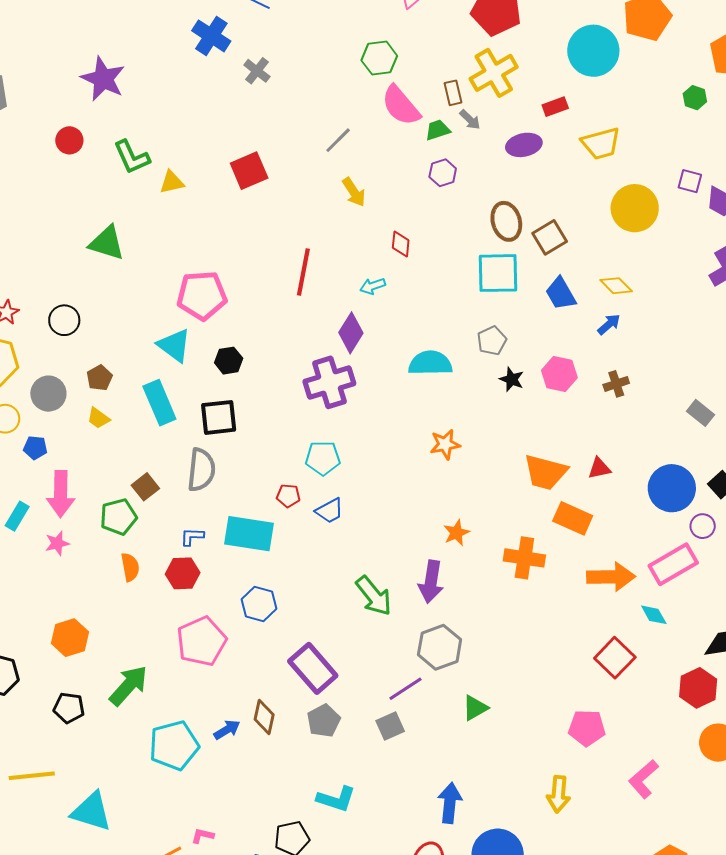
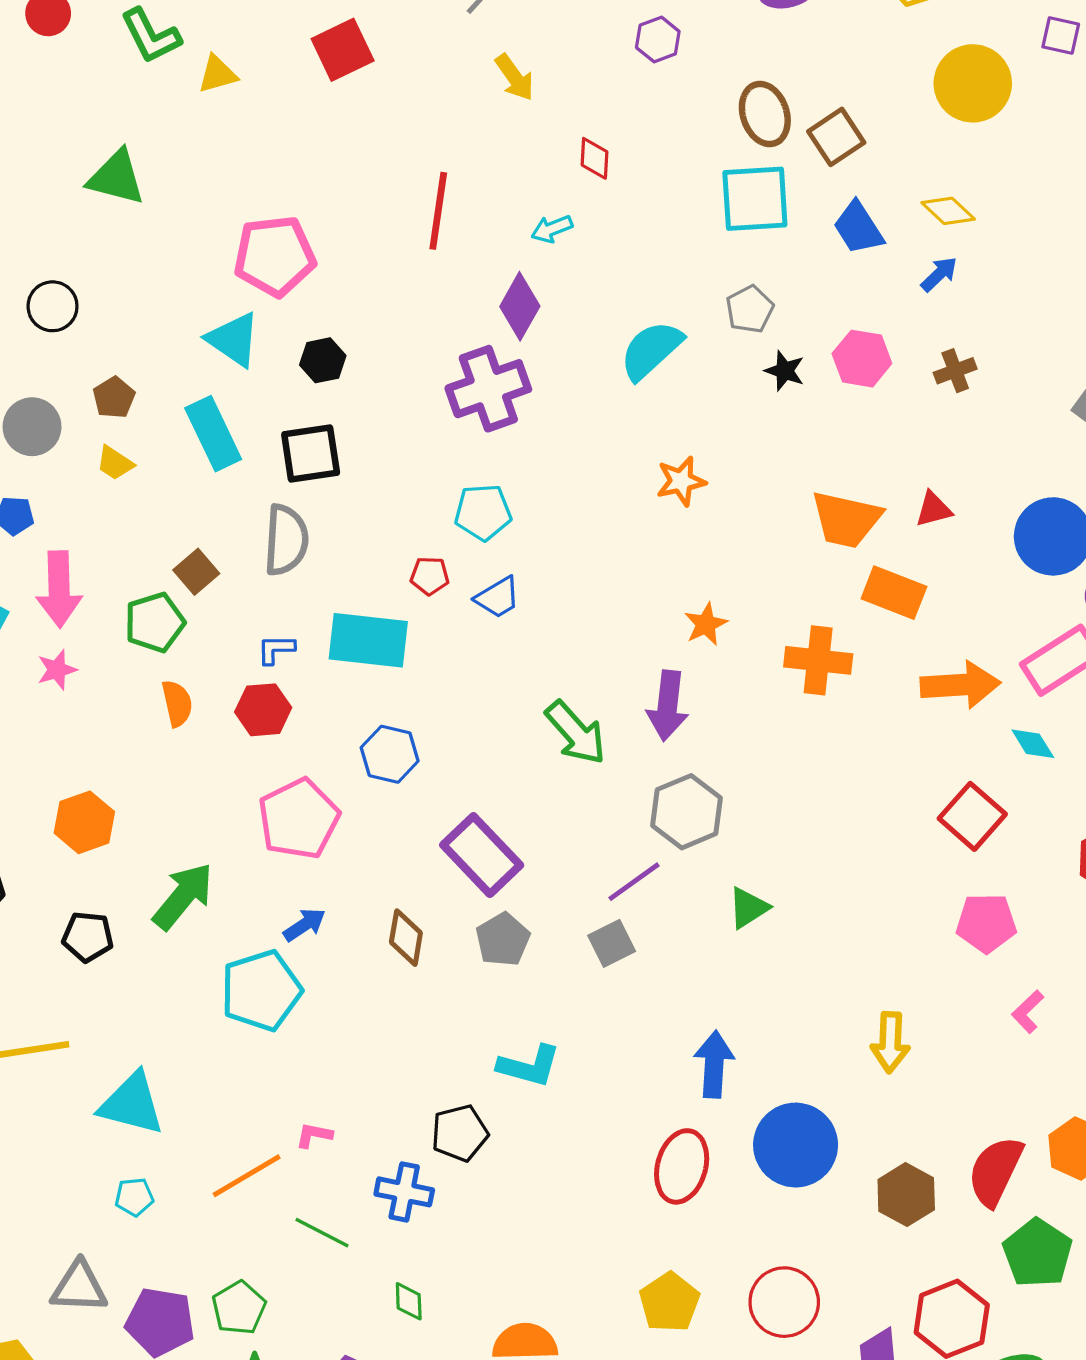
cyan semicircle: (430, 363) -> (651, 350), turned -39
pink pentagon: (587, 728) -> (986, 923), moved
blue arrow: (227, 730) -> (304, 925), moved
pink L-shape: (644, 779) -> (1028, 1012), size x0.7

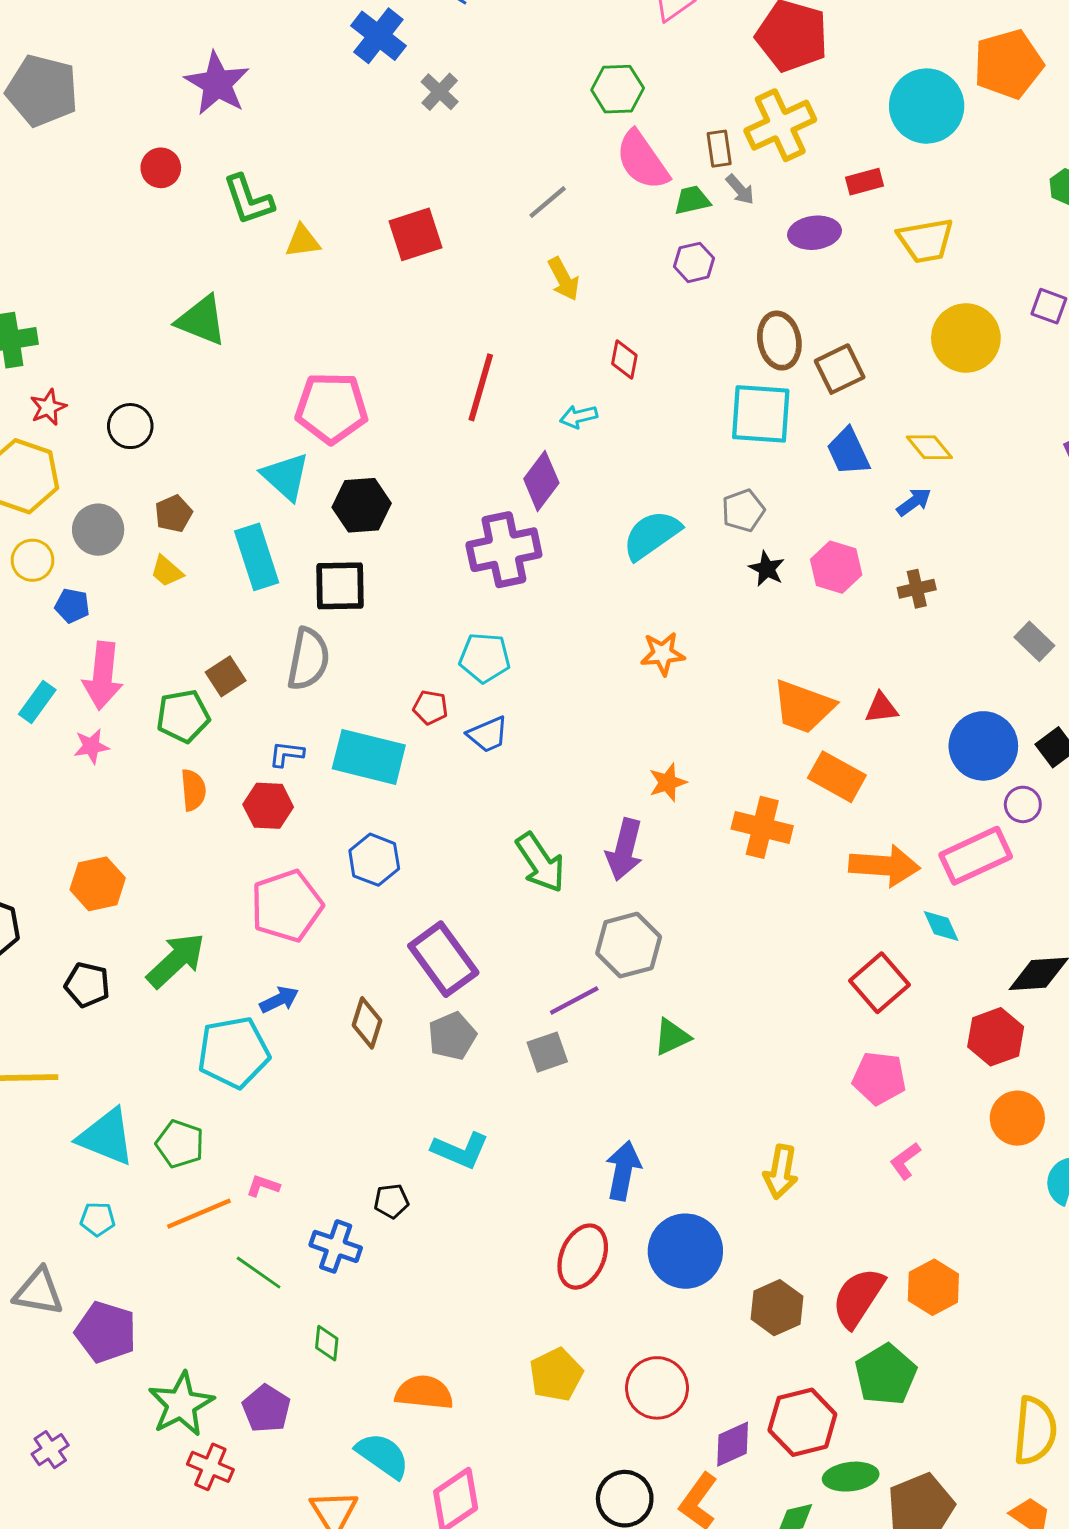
black hexagon: (323, 360) -> (362, 505), size x1.4
black pentagon: (460, 1133) -> (391, 1201), size x0.7
green pentagon: (239, 1308) -> (180, 1144), moved, turned -30

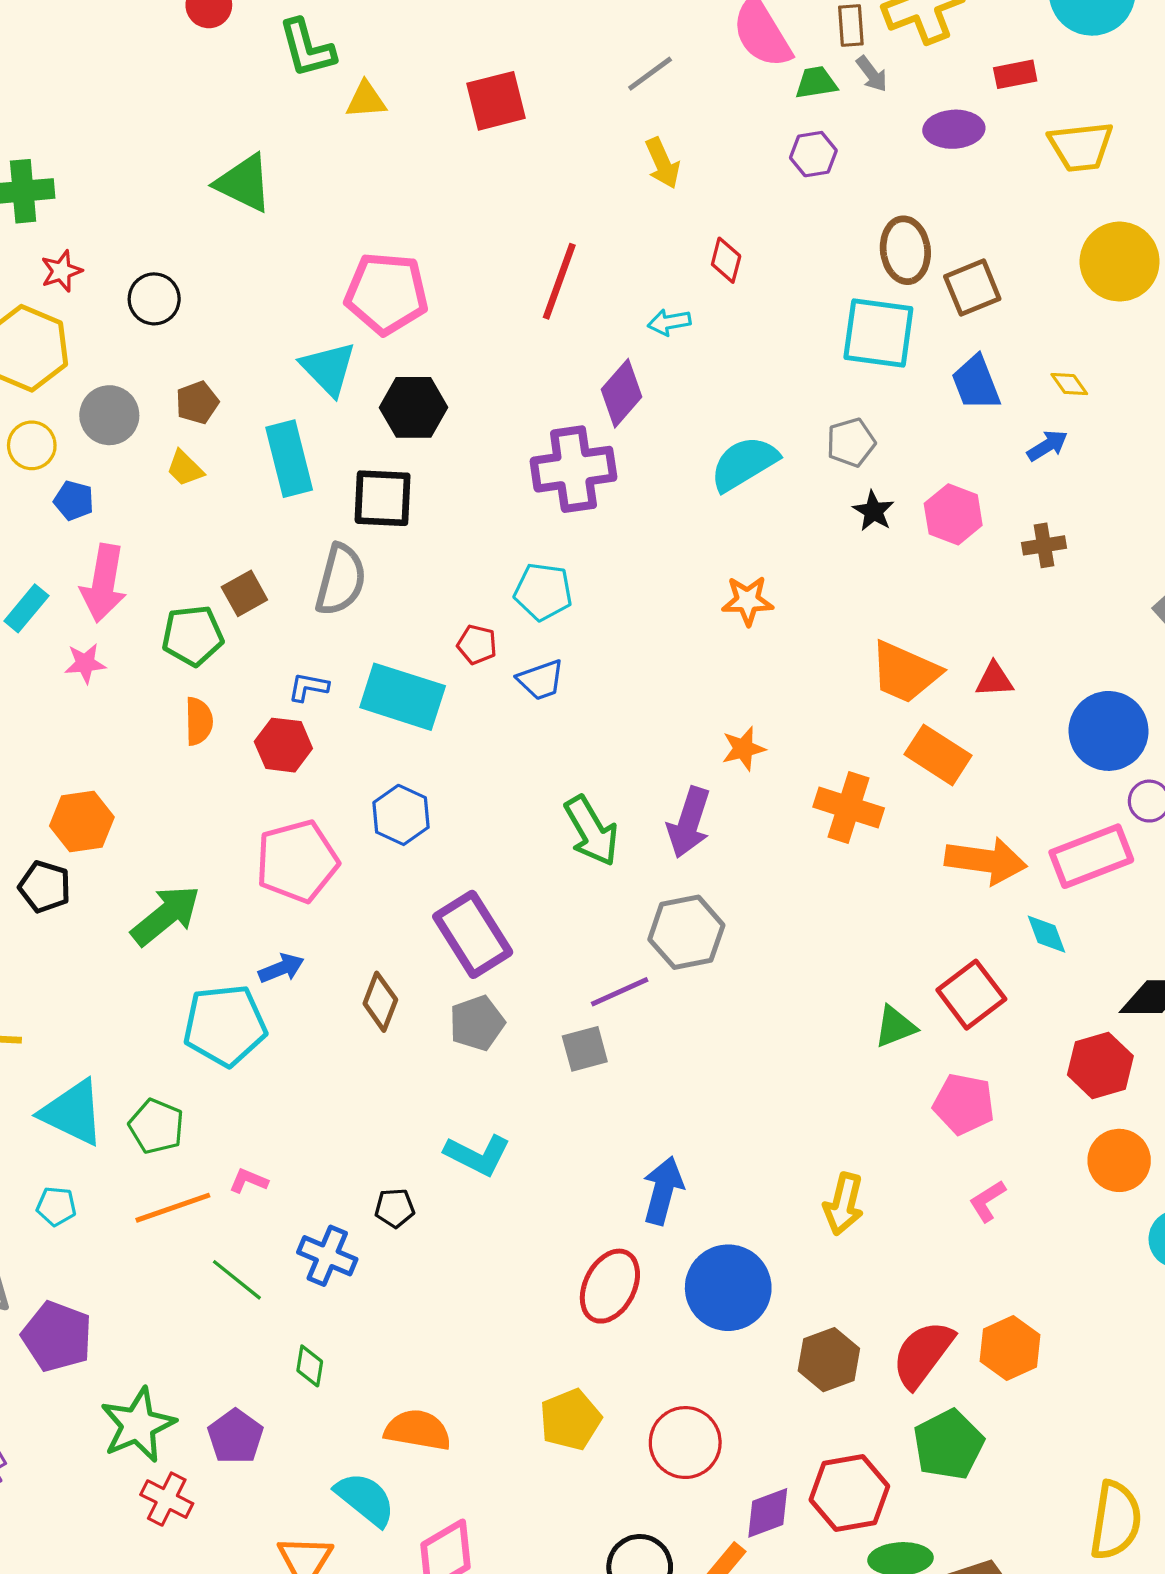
yellow diamond: (929, 447) -> (1069, 384), size x0.7
black pentagon: (87, 985) -> (45, 887), moved
green triangle: (672, 1037) -> (895, 1027), moved

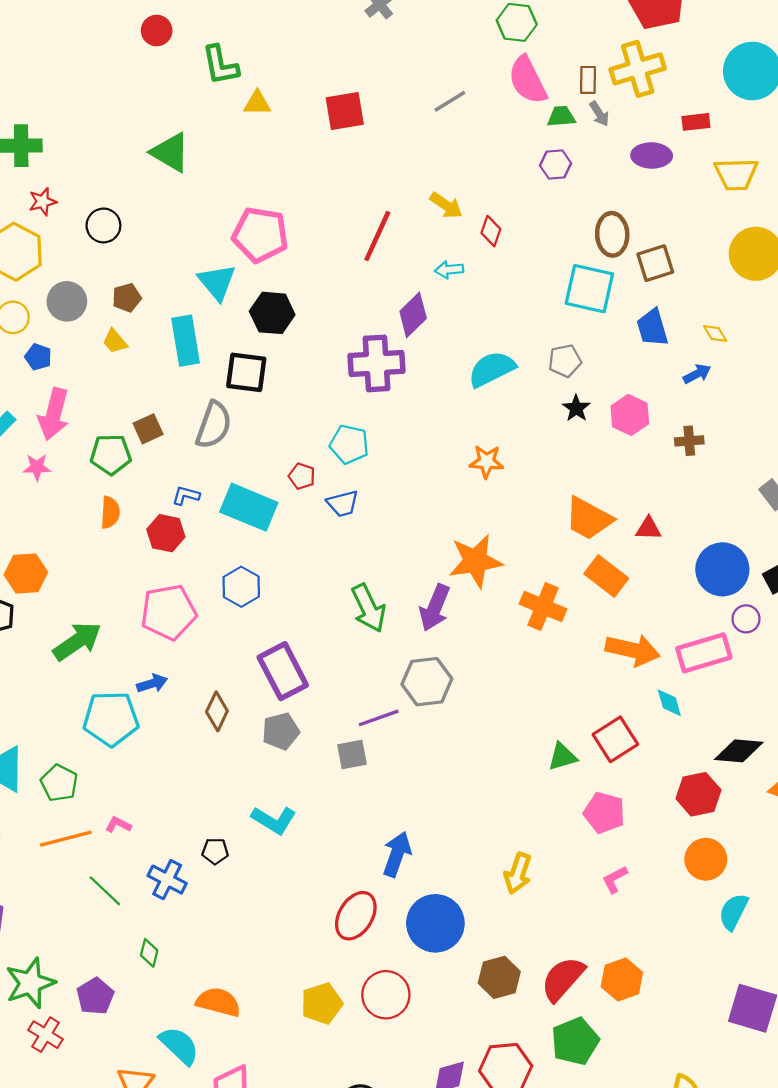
yellow arrow: (663, 163) -> (446, 205), moved, turned -36
orange star: (743, 749) -> (476, 561), size x1.8
red circle: (685, 1443) -> (386, 995), moved

